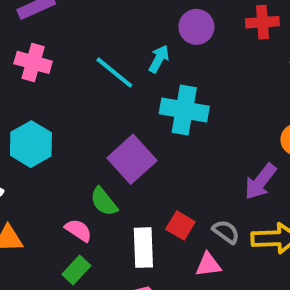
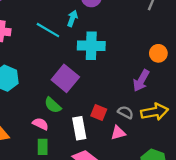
green rectangle: (76, 270) -> (43, 147), turned -35

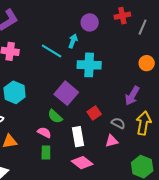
orange circle: (158, 53) -> (147, 63), moved
red square: (99, 112) -> (94, 113), moved, turned 32
yellow arrow: (155, 112) -> (144, 123), turned -70

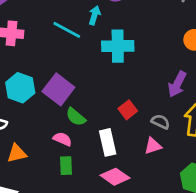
purple square: (66, 93) -> (58, 89), moved

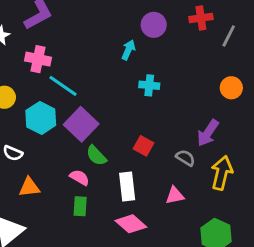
cyan line: (67, 30) -> (63, 86), moved
cyan cross: (118, 46) -> (149, 85), size x0.6
red square: (128, 110) -> (143, 146), moved, turned -30
gray semicircle: (160, 122) -> (185, 158), moved

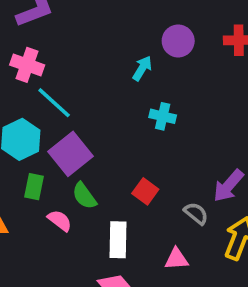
green rectangle: (80, 206) -> (34, 187), moved

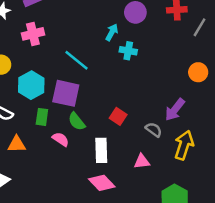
pink cross: (27, 65) -> (33, 34), turned -30
cyan line: (54, 103) -> (76, 60), moved
cyan cross: (163, 116) -> (128, 51), moved
purple square: (71, 154) -> (66, 93), turned -36

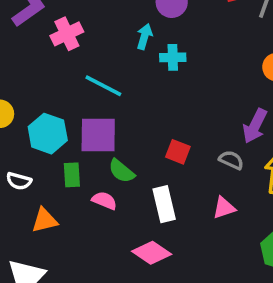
pink cross: (33, 34) -> (67, 34), moved
pink diamond: (102, 183) -> (152, 253), moved

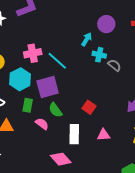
pink cross: (67, 34) -> (33, 53), moved
purple square: (98, 135) -> (48, 87), turned -30
gray semicircle: (231, 160) -> (114, 65), moved
pink triangle: (224, 208) -> (104, 135), moved

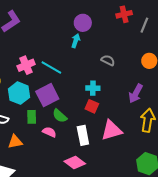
purple circle: (106, 24) -> (83, 23), moved
cyan cross: (99, 55) -> (93, 88), moved
pink triangle: (104, 135) -> (112, 130), size x1.6

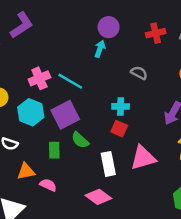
red cross: (124, 14) -> (156, 33), moved
green rectangle: (32, 117) -> (54, 150), moved
pink semicircle: (49, 132) -> (48, 185), moved

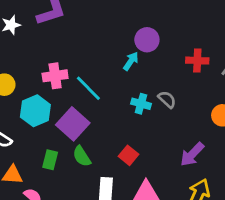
cyan cross: (121, 106) -> (141, 104), moved
purple square: (65, 115) -> (73, 124), turned -36

